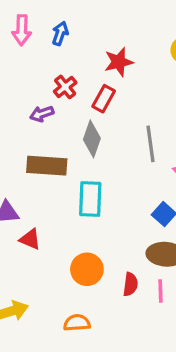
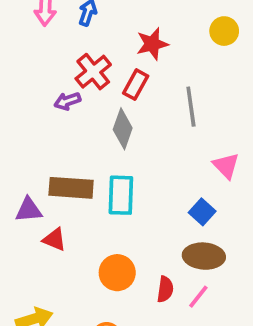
red cross: (65, 87) -> (93, 72), size x1.4
gray line: (150, 144) -> (191, 107), moved
brown rectangle: (47, 166) -> (71, 188), moved
pink line: (161, 291) -> (198, 297), turned 40

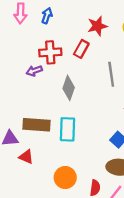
red star: (152, 44) -> (97, 26), moved
red cross: (93, 72) -> (50, 52), turned 35
red rectangle: (136, 85) -> (81, 49), moved

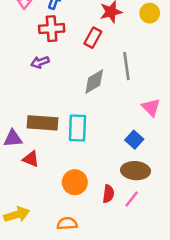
red cross: (50, 52) -> (52, 29), moved
gray diamond: (69, 88) -> (94, 82), moved, turned 40

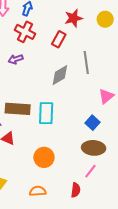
red cross: (52, 29) -> (25, 32), turned 30
pink triangle: (151, 107) -> (106, 96), turned 35
red semicircle: (108, 194) -> (76, 190), moved

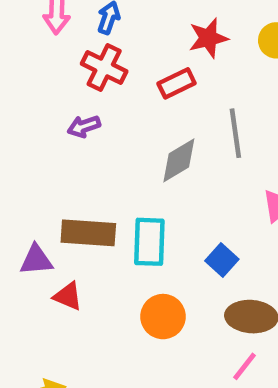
red rectangle: (59, 39) -> (177, 83), turned 35
blue square: (93, 123) -> (222, 260), moved
orange circle: (44, 157) -> (163, 317), moved

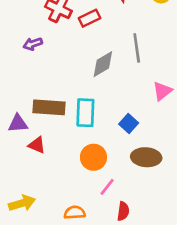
red rectangle: (177, 83) -> (89, 18), moved
purple arrow: (84, 126) -> (33, 44), moved
pink line: (244, 366) -> (107, 187), moved

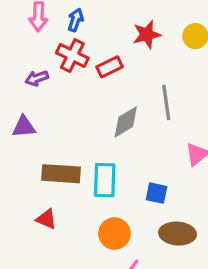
purple arrow: (33, 44) -> (37, 78), moved
purple triangle: (18, 123) -> (24, 127), moved
blue square: (129, 123) -> (156, 193), turned -30

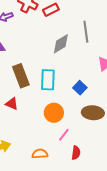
brown rectangle: (61, 174) -> (21, 76), turned 65
blue square: (156, 193) -> (80, 88), turned 32

